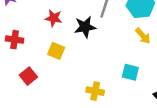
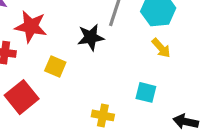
red star: (54, 18) -> (31, 27), moved, size x1.5
red square: (28, 76) -> (22, 97), size x1.5

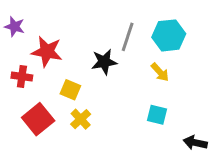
yellow arrow: (161, 48) -> (160, 72), moved
yellow cross: (103, 115) -> (81, 119), moved, turned 36

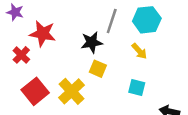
red cross: (22, 77) -> (21, 55), turned 36
yellow square: (70, 90) -> (98, 69), moved
yellow cross: (81, 119) -> (72, 91), size x1.5

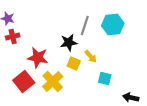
red star: (43, 34) -> (38, 58), moved
yellow arrow: (139, 51) -> (91, 56), moved
red cross: (21, 55) -> (13, 36), moved, turned 32

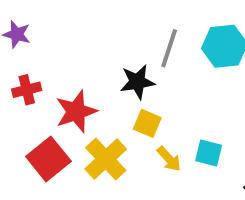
red cross: (13, 36) -> (27, 90), moved
yellow arrow: (91, 56) -> (169, 159), moved
red star: (38, 58) -> (76, 111), turned -30

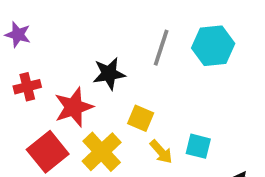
black star: (137, 82) -> (109, 74), moved

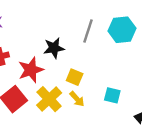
yellow arrow: (161, 152) -> (77, 99), moved

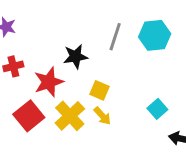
cyan square: (112, 95) -> (157, 109), moved, turned 35

